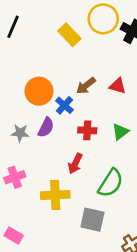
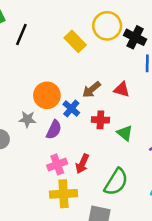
red cross: (87, 130) -> (100, 120), moved
green triangle: (120, 132) -> (125, 133), turned -42
gray star: (20, 133) -> (27, 119), moved
pink cross: (15, 177) -> (57, 164), moved

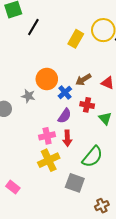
yellow rectangle: (75, 41) -> (76, 39), turned 66
purple semicircle: (54, 130) -> (65, 116), moved
red arrow: (82, 164) -> (67, 138), turned -35
yellow cross: (64, 194) -> (49, 160), turned -30

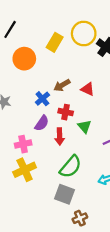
orange circle: (47, 79) -> (24, 59), moved
red arrow: (67, 138) -> (60, 136), moved
gray square: (75, 183) -> (65, 194), moved

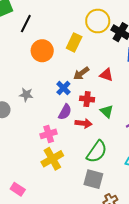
yellow rectangle: (55, 42) -> (74, 42), moved
red arrow: (60, 136) -> (83, 123), turned -77

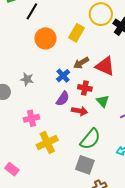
red triangle: (106, 75) -> (105, 66), size x1.5
pink cross: (49, 134) -> (32, 118), moved

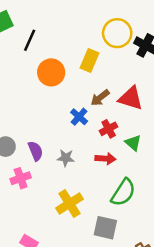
gray star: (27, 79) -> (66, 158), moved
red cross: (85, 88) -> (109, 129), turned -32
purple semicircle: (63, 99) -> (35, 151), moved, turned -49
pink cross: (32, 118) -> (21, 178), moved
gray square: (85, 165) -> (105, 228), moved

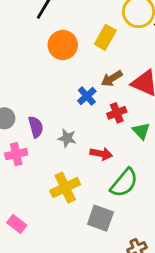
red arrow: (105, 159) -> (101, 154), moved

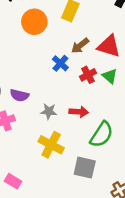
purple semicircle: (36, 127) -> (19, 95), turned 126
green triangle: (141, 131) -> (110, 76), moved
gray star: (67, 138) -> (49, 111), moved
yellow cross: (65, 188) -> (51, 145), turned -30

